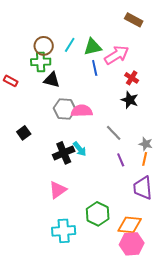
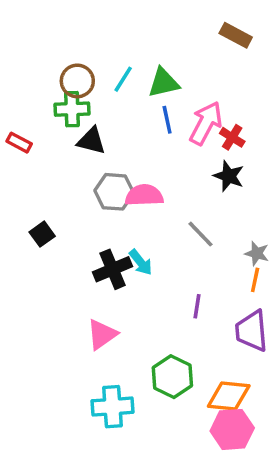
pink arrow: (117, 55) -> (206, 123), moved, turned -30
purple line: (121, 160) -> (197, 306), moved, turned 32

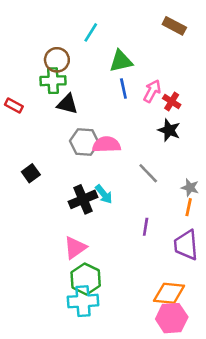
cyan line: (123, 79) -> (91, 32), moved
pink arrow: (206, 123) -> (152, 91), size x0.7
green hexagon: (172, 377) -> (86, 279), moved

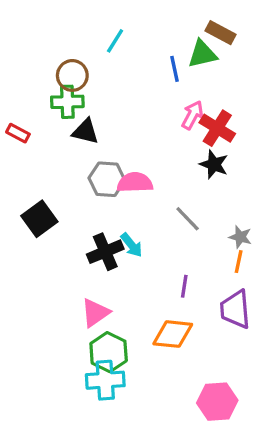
green triangle: (121, 61) -> (202, 54), moved
blue line: (123, 89) -> (174, 69), moved
red cross: (172, 102) -> (217, 128), size x1.5
black square: (31, 173) -> (39, 219), size x1.5
orange diamond: (169, 293) -> (173, 334), moved

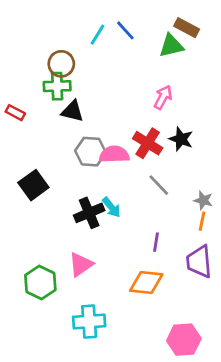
blue line: (174, 69) -> (125, 30), moved, turned -30
red cross: (217, 128) -> (148, 143), moved
green hexagon: (109, 352) -> (40, 283), moved

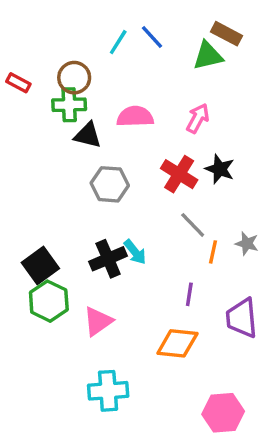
red rectangle: (15, 113) -> (18, 83), moved
pink semicircle: (114, 154) -> (135, 117), moved
black square: (33, 185) -> (40, 266), moved
orange line: (202, 221) -> (213, 252), moved
green hexagon: (40, 283) -> (49, 301), moved

